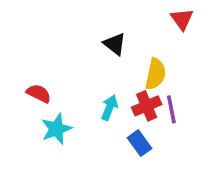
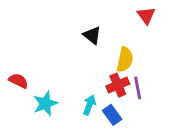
red semicircle: (39, 93) -> (18, 81), moved
cyan arrow: (109, 108) -> (89, 105), moved

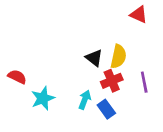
red triangle: (146, 15) -> (139, 15), turned -30
black triangle: (92, 35) -> (94, 58), moved
purple line: (138, 88) -> (144, 82), moved

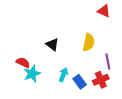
black triangle: (94, 58) -> (52, 44), moved
red semicircle: (17, 77) -> (23, 63), moved
red cross: (112, 81) -> (101, 80), moved

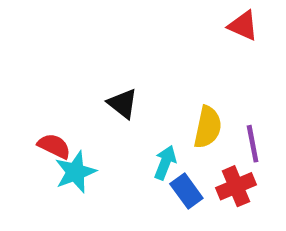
yellow semicircle: (89, 42) -> (208, 127), moved
cyan arrow: (63, 75) -> (165, 163), moved

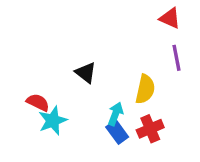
purple line: (253, 144) -> (177, 58), moved
red cross: (236, 186) -> (150, 129), moved
blue rectangle: (186, 191) -> (117, 132), moved

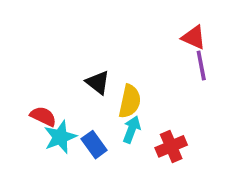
red triangle: (170, 18) -> (194, 37), moved
yellow semicircle: (145, 89) -> (130, 101), moved
blue rectangle: (117, 132) -> (94, 145), moved

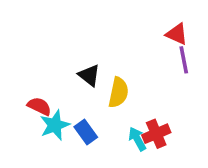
cyan arrow: (132, 129) -> (137, 139), moved, turned -50

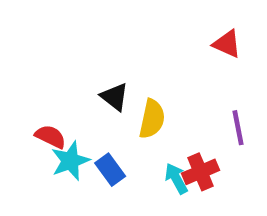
purple line: (184, 60) -> (238, 128), moved

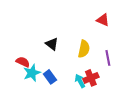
yellow semicircle: (152, 119) -> (84, 49), moved

